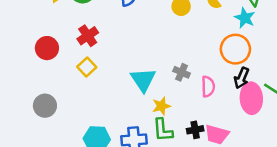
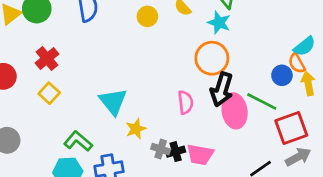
gray cross: (182, 72) -> (161, 149), moved
black arrow: (242, 78) -> (222, 89), size x1.4
green L-shape: (163, 130) -> (78, 141), moved, turned 140

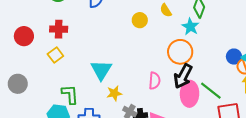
yellow circle: (147, 16) -> (140, 20), moved
red cross: (47, 59) -> (59, 29), turned 30
blue circle: (282, 75) -> (234, 57), moved
green L-shape: (78, 141) -> (70, 94), turned 35

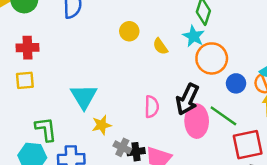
yellow semicircle: (166, 10) -> (160, 46), moved
orange circle: (180, 52) -> (212, 58), moved
yellow square: (55, 55) -> (25, 80), turned 35
blue circle: (234, 57) -> (236, 83), moved

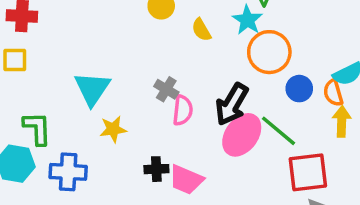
pink ellipse: (197, 121) -> (242, 135), turned 32
gray cross: (122, 147) -> (166, 89), moved

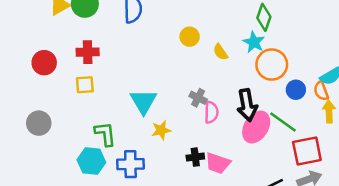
black arrow: (232, 104) -> (247, 105), turned -36

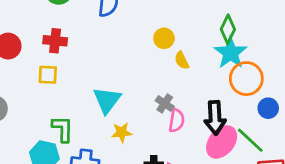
green diamond: (264, 17) -> (228, 29), moved
cyan star: (254, 42) -> (231, 53), size x1.4
yellow semicircle: (220, 52) -> (182, 60), moved

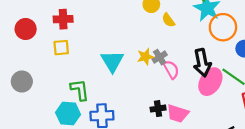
gray cross: (165, 103) -> (160, 57), turned 32
pink semicircle: (177, 120) -> (171, 69), turned -30
yellow star: (122, 132) -> (145, 57), moved

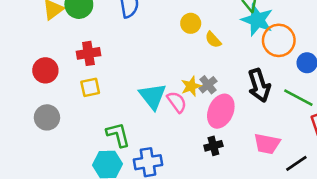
pink semicircle: (171, 69) -> (177, 102), moved
gray circle: (22, 81) -> (47, 117), moved
pink ellipse: (210, 82) -> (221, 111), moved
pink trapezoid: (178, 114) -> (267, 144), moved

